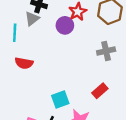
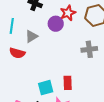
gray triangle: (32, 19) -> (31, 36), moved
red rectangle: (100, 91) -> (68, 83), moved, turned -56

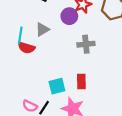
cyan line: (12, 26) -> (20, 35), moved
gray cross: (89, 49) -> (86, 44), moved

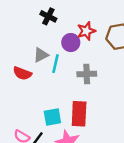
cyan line: (20, 35) -> (55, 64), moved
red rectangle: (81, 81) -> (79, 114), size x1.5

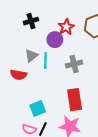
black cross: (48, 16) -> (31, 21), turned -32
cyan square: (52, 117) -> (38, 109), moved

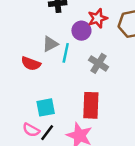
gray cross: (74, 64) -> (98, 63), turned 35

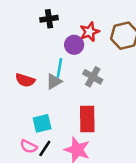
gray triangle: (50, 44) -> (54, 81), moved

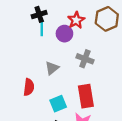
cyan line: (59, 68) -> (42, 27), moved
red semicircle: (25, 80) -> (29, 87), moved, turned -91
cyan square: (42, 123) -> (58, 104), moved

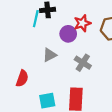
cyan line: (42, 27) -> (36, 19), moved
gray triangle: (52, 68) -> (50, 55), moved

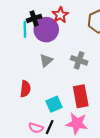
red star: (82, 23) -> (60, 15), moved
purple circle: (68, 34) -> (46, 30), moved, size x1.5

